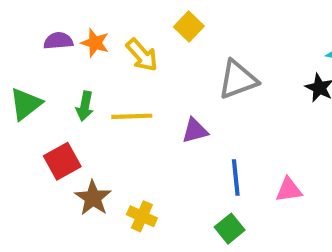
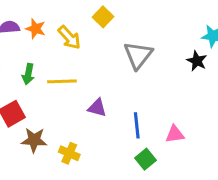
gray triangle: (238, 80) -> (138, 55), turned -32
purple triangle: (195, 131) -> (97, 108), moved, turned 30
brown star: (93, 198) -> (34, 140), turned -30
green square: (230, 229) -> (146, 159), moved

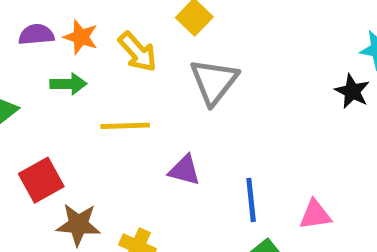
gray triangle: (138, 55) -> (214, 81), moved
green arrow: (28, 74) -> (68, 84), moved, turned -102

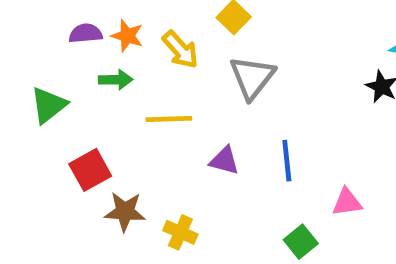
blue line: (251, 200) -> (287, 161), moved

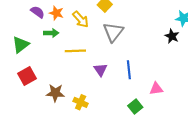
purple semicircle: (86, 33) -> (37, 12), turned 40
purple triangle: (224, 161) -> (101, 70), turned 40
red square: (90, 170) -> (27, 76), moved

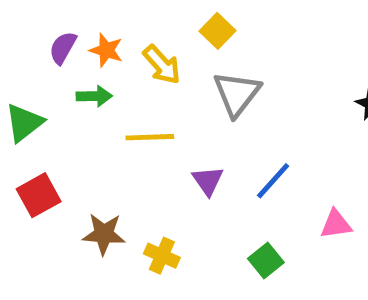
purple semicircle: (37, 12) -> (63, 48), turned -96
blue line: (129, 70) -> (273, 181), turned 48
green square: (135, 107) -> (266, 261), moved

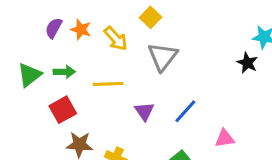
green arrow: (94, 96) -> (64, 72), moved
red square: (39, 195) -> (63, 110), moved

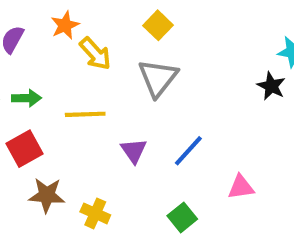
yellow square: (150, 17) -> (158, 25), moved
orange star: (81, 29) -> (65, 25), moved, turned 30

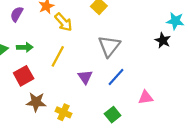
gray triangle: (158, 78) -> (109, 46), moved
yellow line: (85, 114) -> (58, 56), turned -60

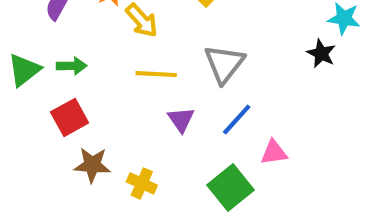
yellow line: (58, 56) -> (156, 74), moved, turned 65
pink triangle: (146, 97) -> (274, 153), moved
green square: (113, 115) -> (231, 188), size x1.5

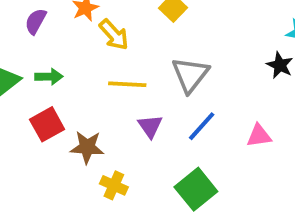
pink triangle: (274, 153) -> (259, 136), moved
brown star: (92, 165) -> (87, 147), moved

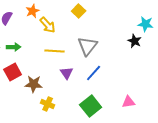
pink triangle: (259, 136) -> (129, 102), moved

